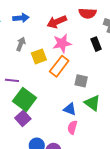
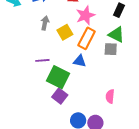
black rectangle: (96, 44) -> (119, 10), turned 56
green triangle: (92, 103) -> (116, 35), moved
blue triangle: (70, 109) -> (80, 61), moved

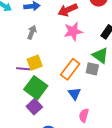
yellow square: (65, 32) -> (35, 63), moved
orange rectangle: (87, 38) -> (70, 69), moved
blue triangle: (80, 61) -> (74, 94), moved, turned 32

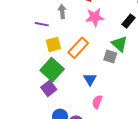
gray arrow: (32, 32) -> (62, 12), moved, turned -32
purple line: (23, 69) -> (42, 24), moved
orange rectangle: (70, 69) -> (78, 48), moved

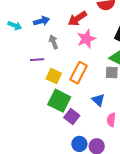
yellow square: (53, 44) -> (54, 76), turned -35
purple square: (49, 88) -> (72, 117), moved

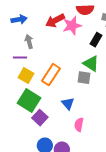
pink star: (86, 39) -> (72, 26), moved
purple line: (37, 60) -> (20, 57), moved

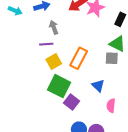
yellow square: (26, 76) -> (54, 61), turned 35

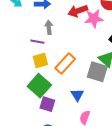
gray square: (112, 58) -> (97, 72), size x1.5
purple square: (71, 102) -> (47, 104), turned -35

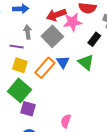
yellow square: (40, 60) -> (20, 65), turned 35
gray square: (97, 72) -> (52, 36), moved, turned 30
blue triangle: (77, 95) -> (63, 62), moved

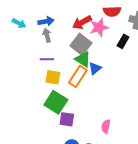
gray arrow: (28, 32) -> (47, 35), moved
blue triangle: (63, 62) -> (95, 68), turned 32
green triangle: (86, 62) -> (83, 59), moved

